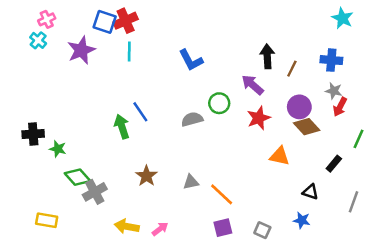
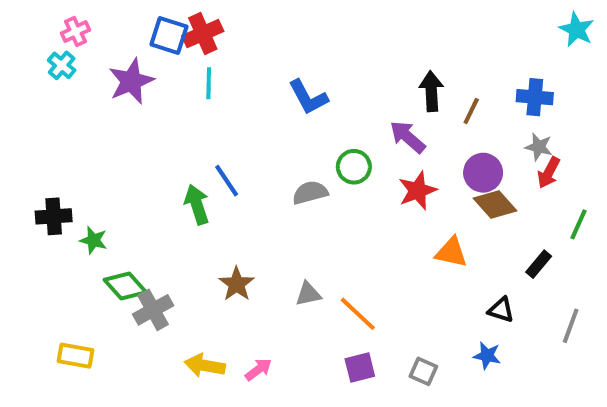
cyan star: (342, 18) -> (577, 30), moved

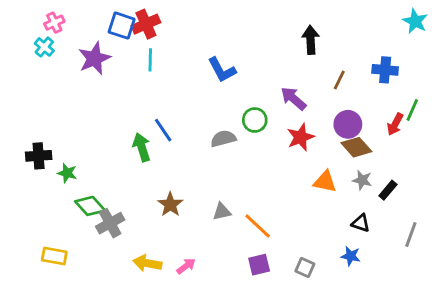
black arrow: (431, 91) -> (311, 40), moved
gray star: (539, 147) -> (362, 180), moved
green line: (579, 224) -> (412, 110), moved

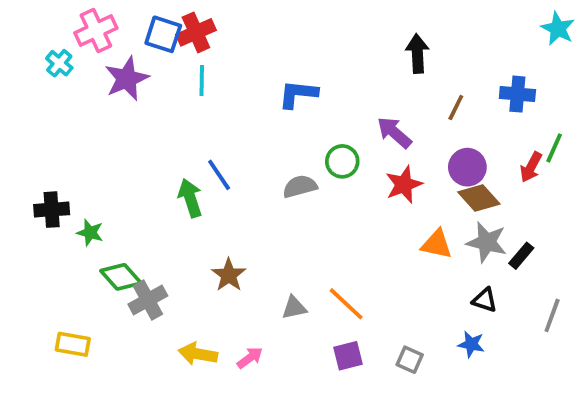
pink cross: (54, 23) -> (96, 30), moved, size x1.5
blue L-shape: (222, 70) -> (298, 94), turned 124
gray star: (362, 180) -> (487, 242), size x1.5
gray triangle: (222, 212) -> (294, 308), moved

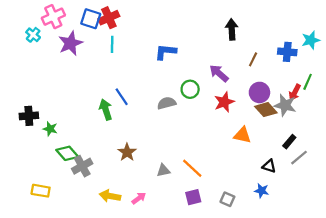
cyan star: (558, 29) -> (311, 40), moved, turned 30
gray star: (487, 242) -> (285, 105), moved
gray line: (552, 315) -> (299, 158), moved, turned 30

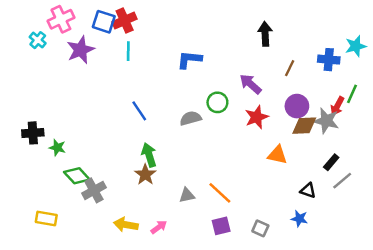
green arrow: (106, 110) -> (149, 155), moved
brown diamond: (266, 110) -> (304, 126), turned -50

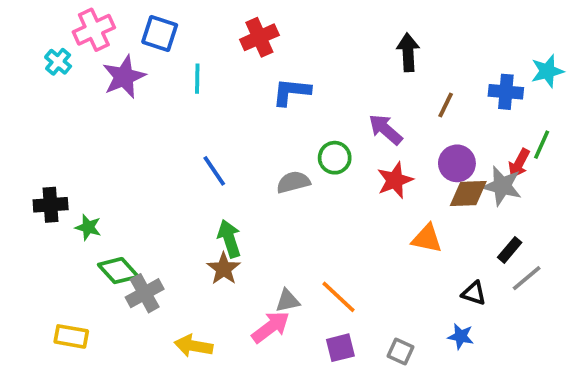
red cross: (125, 20) -> (259, 37), moved
pink arrow: (159, 227) -> (271, 327), moved, size x1.5

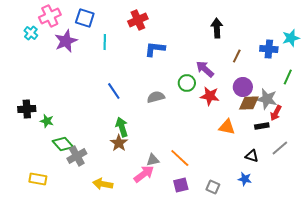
green circle: (335, 158) -> (187, 83), moved
red arrow: (519, 163) -> (276, 113), moved
red star: (395, 180) -> (210, 96), turned 30
black rectangle: (510, 250) -> (262, 126), moved, turned 40

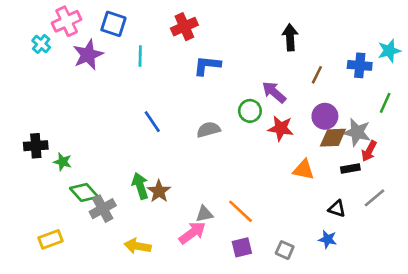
green arrow: (122, 127) -> (140, 186), moved
yellow rectangle: (38, 179) -> (51, 239), turned -30

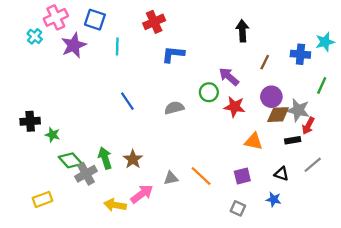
green arrow: (140, 186) -> (105, 158), moved
pink arrow: (192, 233) -> (142, 194), moved
purple square: (242, 247) -> (242, 176), moved

